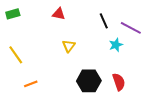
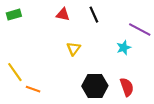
black line: (104, 21) -> (94, 15), moved
yellow line: (16, 55) -> (15, 72), moved
orange line: (31, 84) -> (33, 89), turned 40

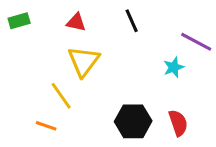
red triangle: (63, 15) -> (76, 22), moved
yellow triangle: (74, 49) -> (84, 61), moved, size x1.6
yellow line: (15, 72) -> (61, 96), moved

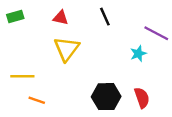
yellow line: (61, 96) -> (22, 76), moved, turned -55

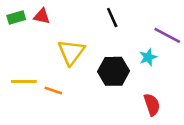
red triangle: (61, 18) -> (42, 16), moved
black hexagon: (106, 97) -> (113, 71), moved
orange line: (37, 100) -> (53, 90), moved

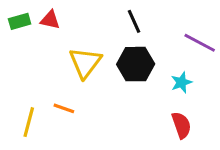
cyan star: (148, 57) -> (181, 82), moved
black hexagon: (113, 71) -> (136, 64), moved
yellow line: (24, 82) -> (29, 122), moved, turned -75

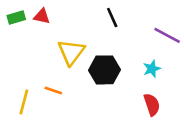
black hexagon: (136, 64) -> (104, 70), moved

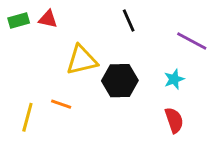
yellow triangle: (71, 52) -> (82, 60), turned 40

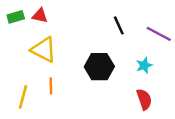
black line: (129, 20) -> (119, 25), moved
yellow triangle: (82, 60) -> (44, 50), moved, turned 40
orange line: (61, 104) -> (51, 86), turned 70

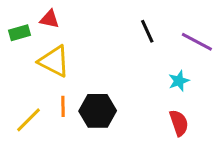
green rectangle: (16, 17) -> (19, 33), moved
black hexagon: (99, 67) -> (98, 111), moved
yellow line: (23, 97) -> (28, 120), turned 30

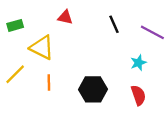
red triangle: (50, 19) -> (65, 17), moved
black hexagon: (98, 111) -> (93, 89), moved
yellow line: (28, 120) -> (15, 74), moved

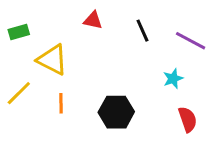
red triangle: (65, 17) -> (93, 20), moved
red semicircle: (138, 95) -> (188, 119), moved

